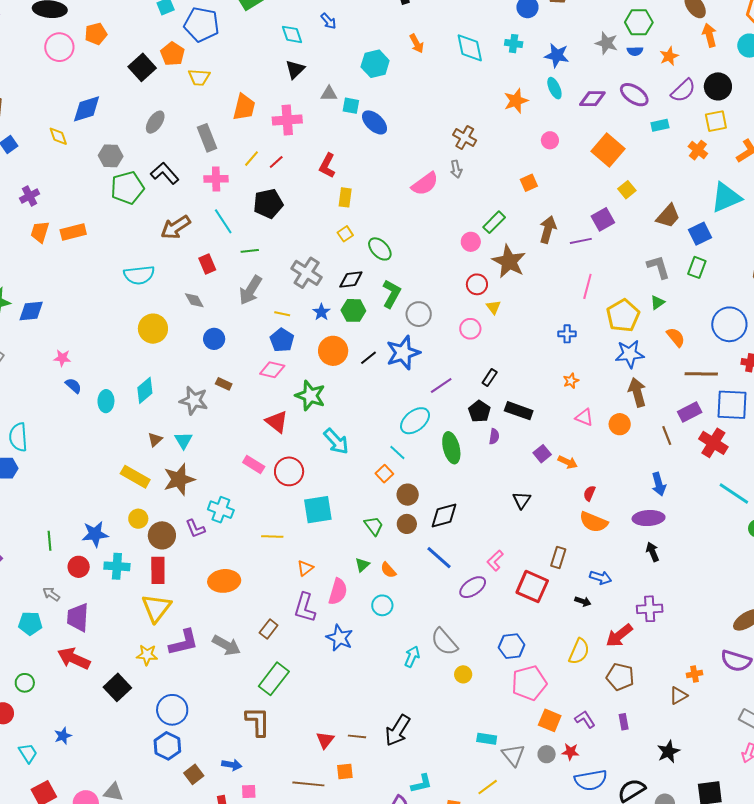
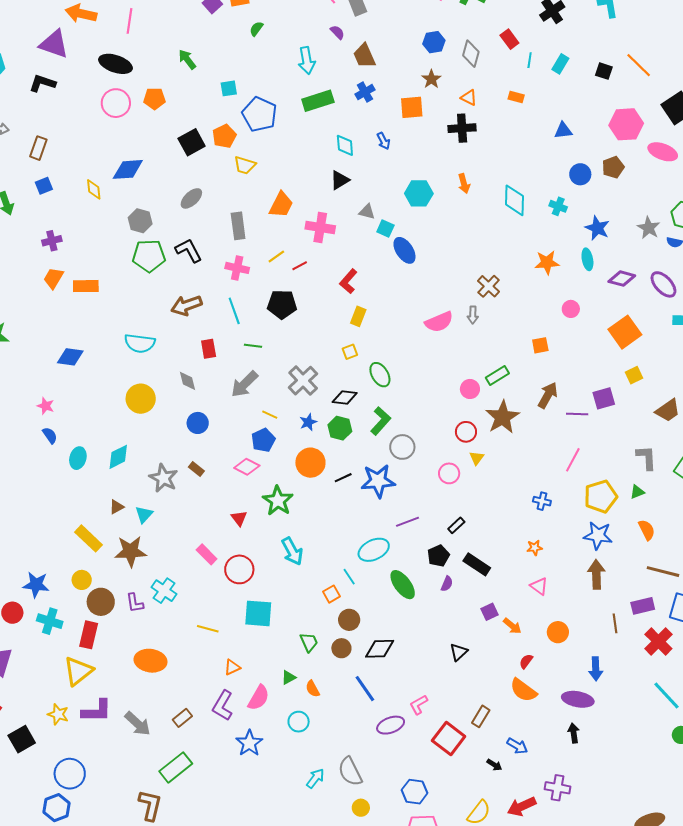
blue diamond: (31, 311) -> (70, 357), moved
red triangle: (277, 422) -> (239, 518), size x0.7
orange circle: (620, 424) -> (558, 632), moved
green ellipse: (451, 448) -> (403, 585), turned -36

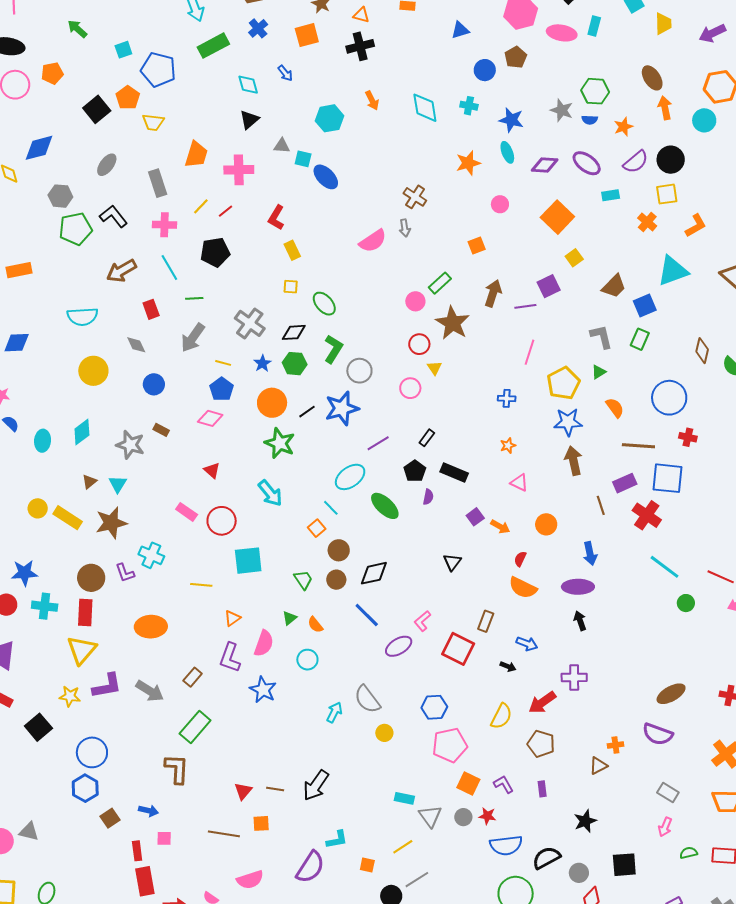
yellow rectangle: (358, 316) -> (292, 250), turned -36
yellow square: (350, 352) -> (291, 287), turned 35
green star: (278, 501) -> (280, 443), moved
yellow circle: (82, 580) -> (38, 508), moved

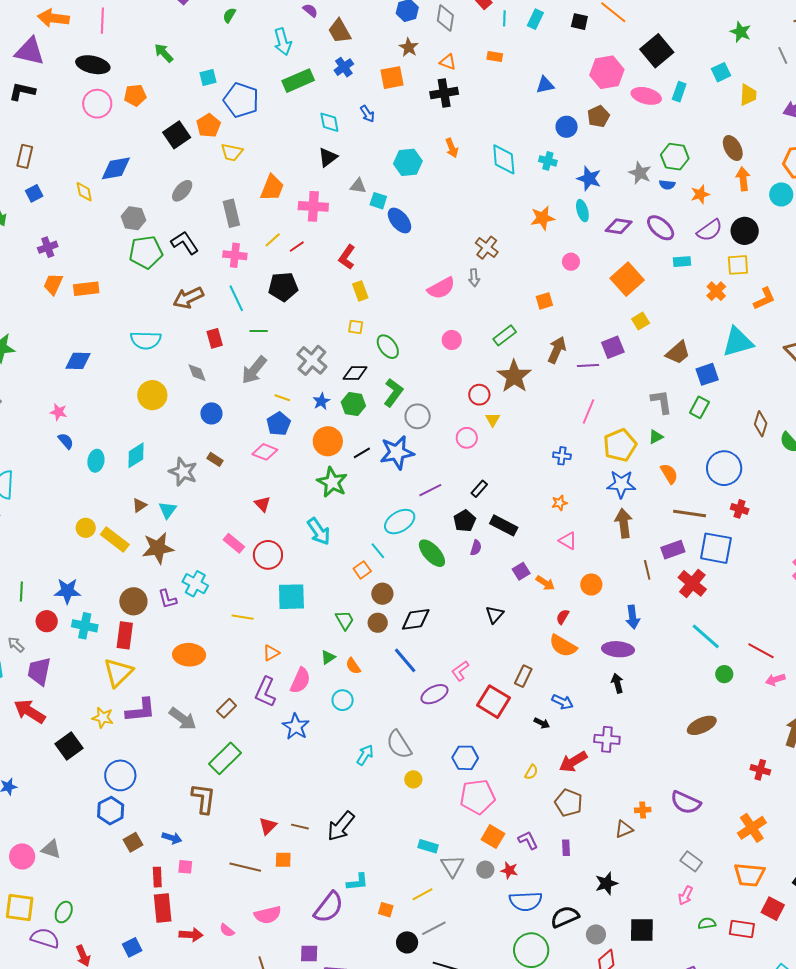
pink circle: (415, 301) -> (452, 340), moved
brown ellipse: (671, 694) -> (702, 725), moved
yellow semicircle: (501, 716) -> (531, 772), size x0.6

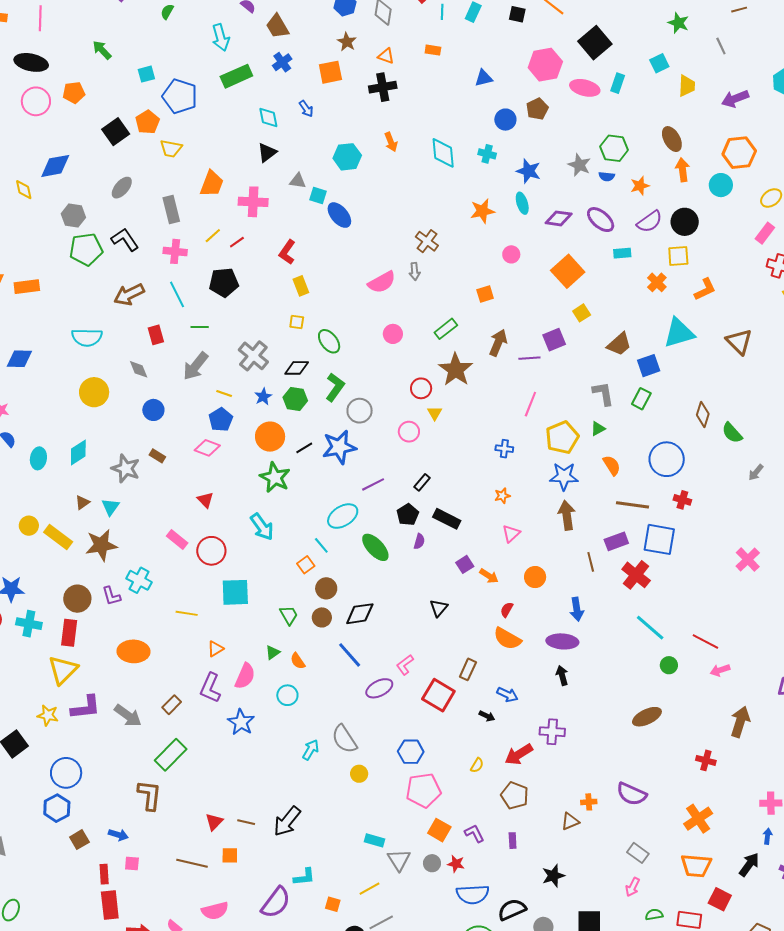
pink triangle: (568, 541) -> (511, 534), turned 48

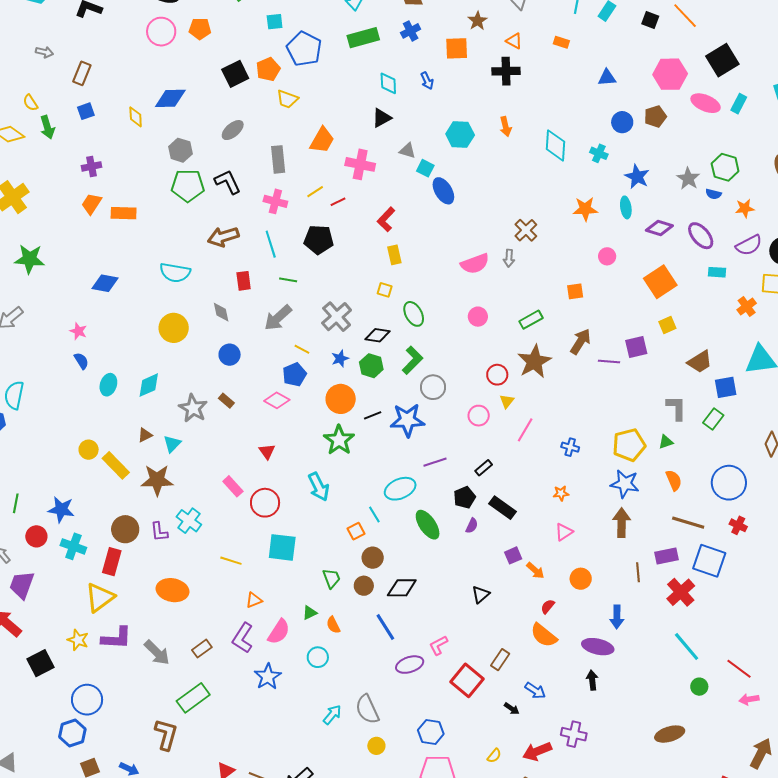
pink line: (530, 404) -> (525, 430), moved

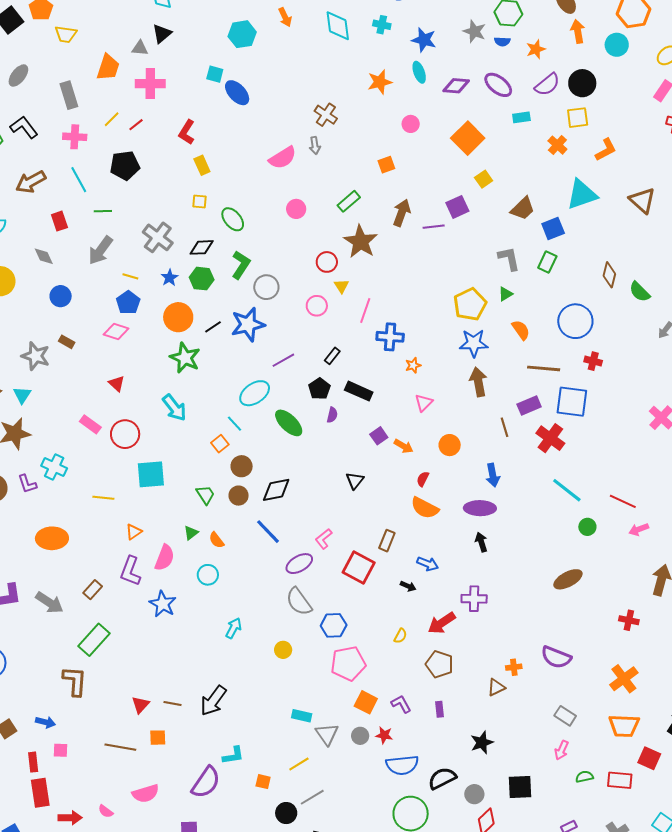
gray triangle: (407, 151) -> (140, 48), moved
blue cross: (570, 447) -> (390, 337), moved, size x1.5
gray semicircle: (367, 709) -> (299, 602), moved

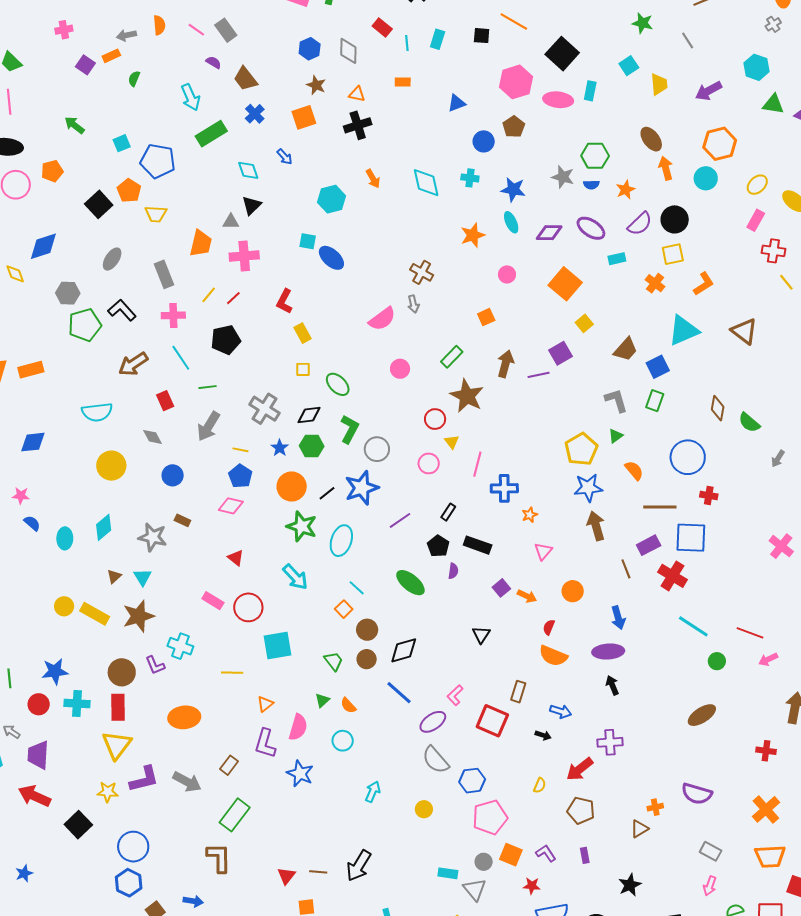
cyan ellipse: (255, 393) -> (341, 541), moved, turned -32
gray circle: (360, 736) -> (484, 862), moved

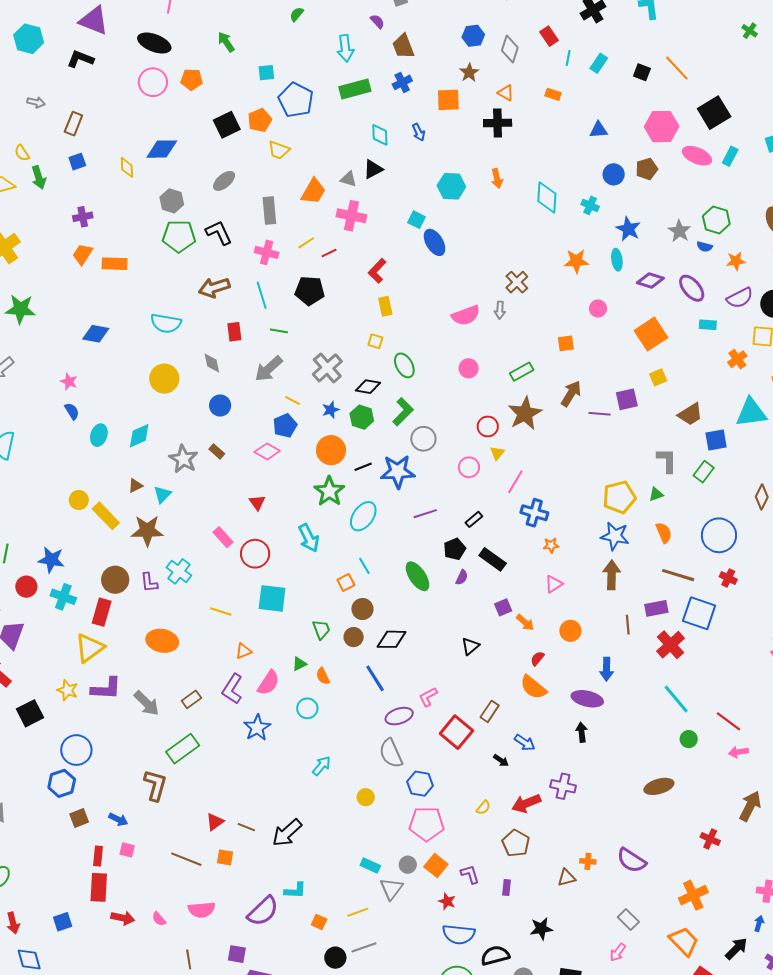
orange trapezoid: (770, 856) -> (684, 941), turned -148

